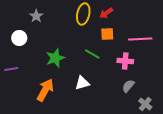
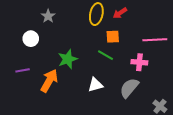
orange square: (107, 34) -> (113, 37), moved
gray semicircle: (128, 86) -> (129, 88), moved, size x1.5
orange arrow: (45, 90) -> (49, 81), moved

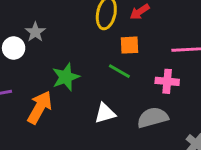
gray star: (48, 16) -> (35, 32), moved
gray semicircle: (129, 88) -> (153, 118), turned 35

